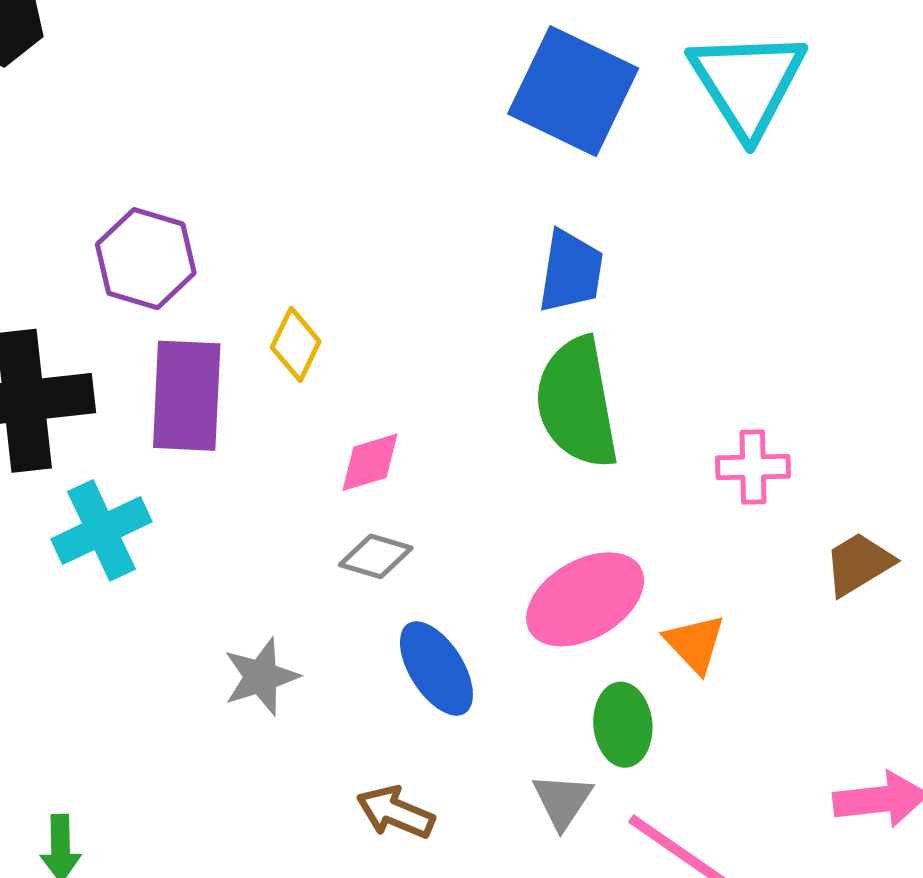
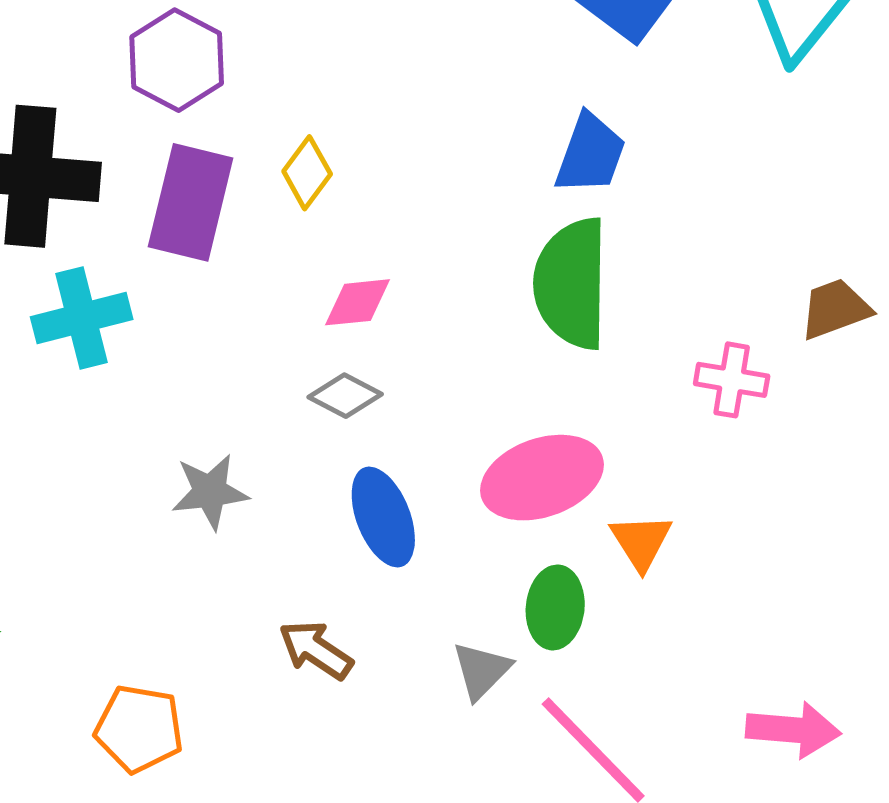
brown trapezoid: (859, 564) -> (835, 309), moved

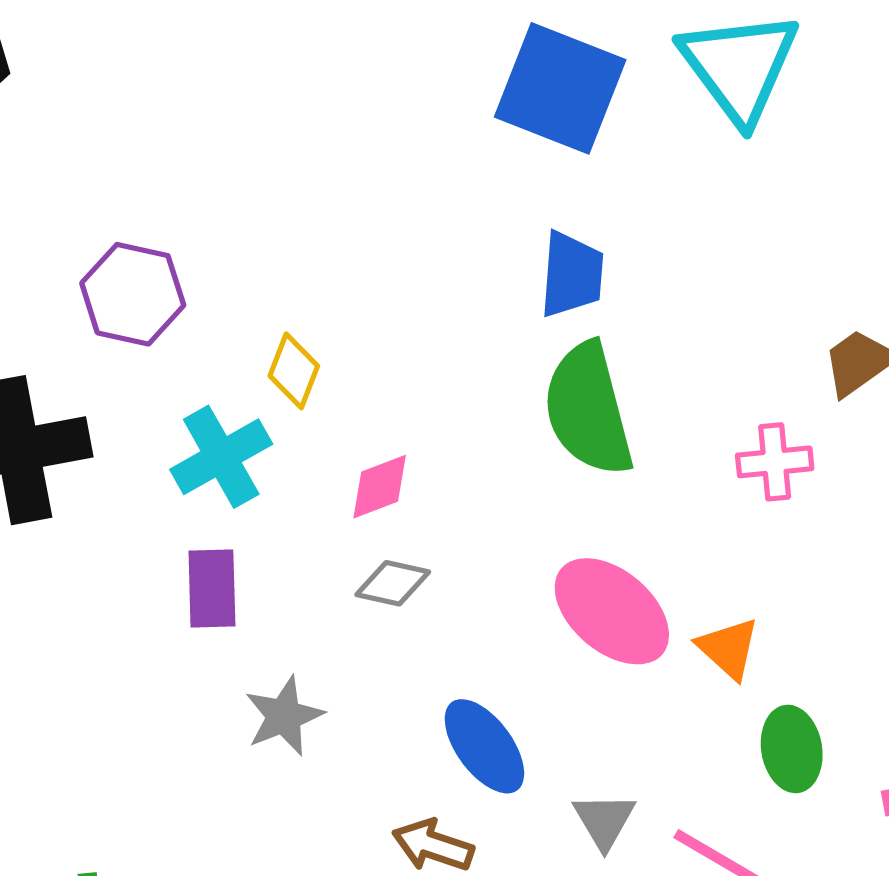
purple rectangle: (191, 202) -> (212, 589), moved, size x0.7
cyan cross: (82, 318) -> (221, 457), moved
pink ellipse: (542, 478) -> (612, 611), turned 75
blue ellipse: (383, 517) -> (484, 746), moved
green ellipse: (555, 607) -> (792, 749), moved

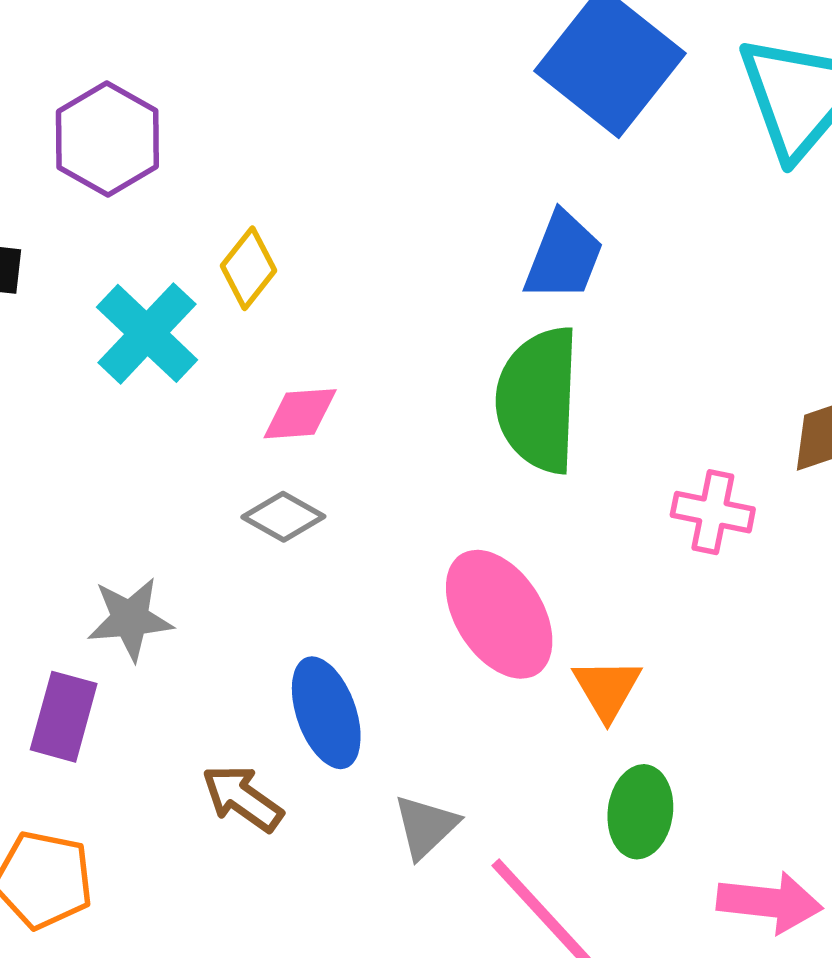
cyan cross: (221, 457) -> (147, 333), turned -34
purple rectangle: (212, 589) -> (64, 717), moved

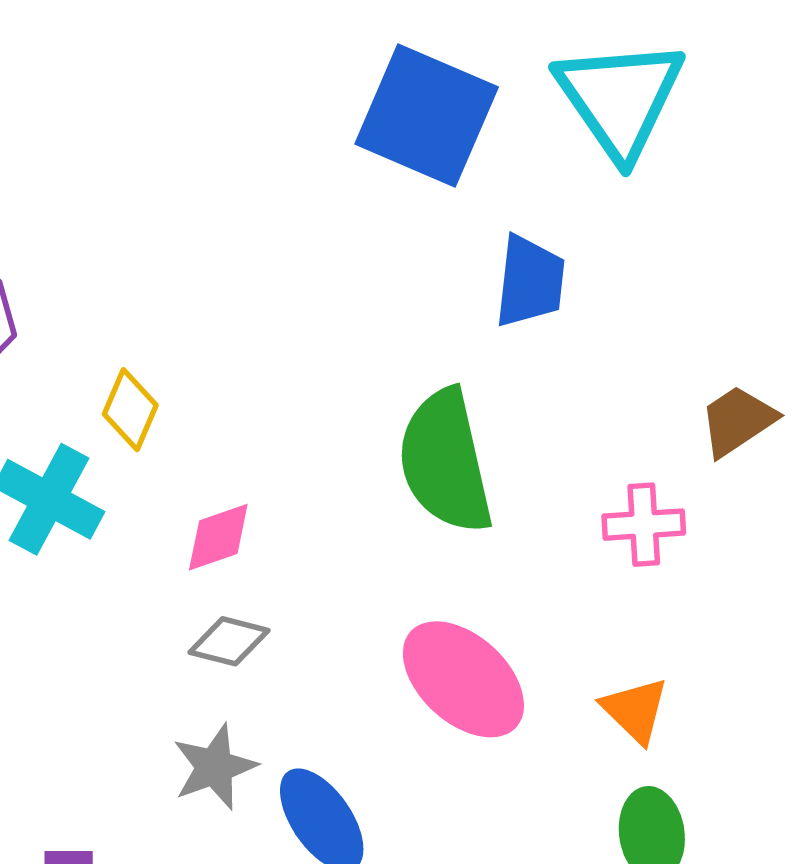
blue trapezoid: (564, 256) -> (530, 281), moved
gray star: (130, 619) -> (215, 767), moved
orange triangle: (607, 689) -> (635, 710), moved

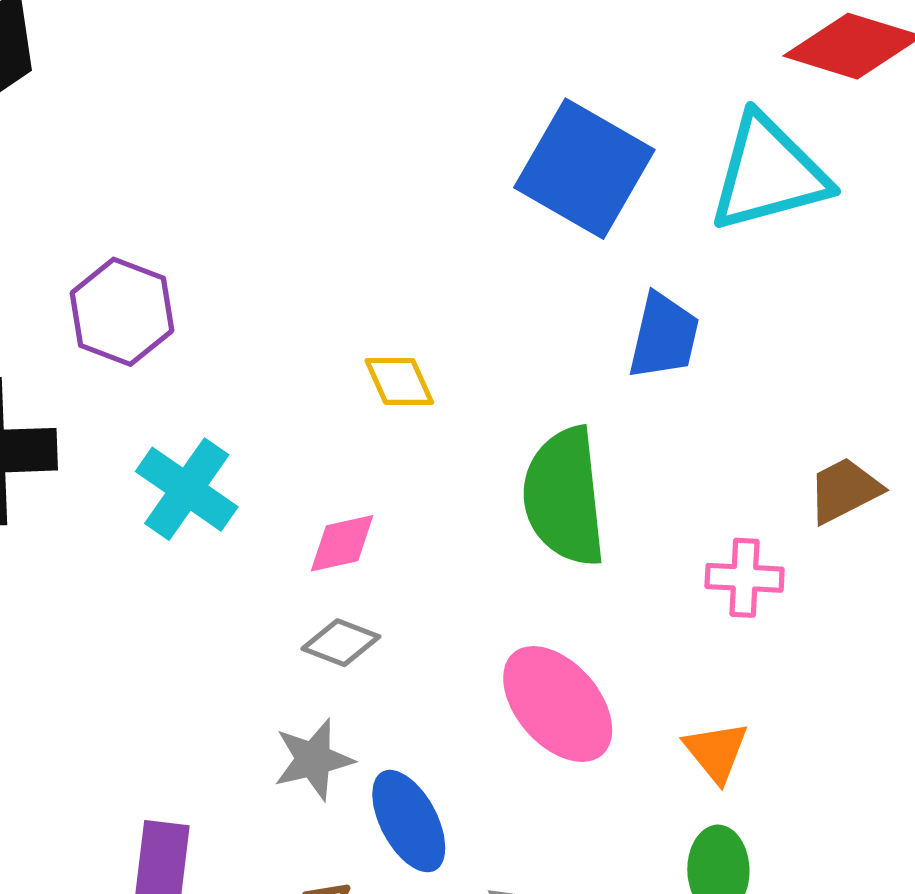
cyan triangle: (620, 98) -> (768, 173), turned 43
yellow diamond: (130, 410) -> (399, 381), moved, turned -54

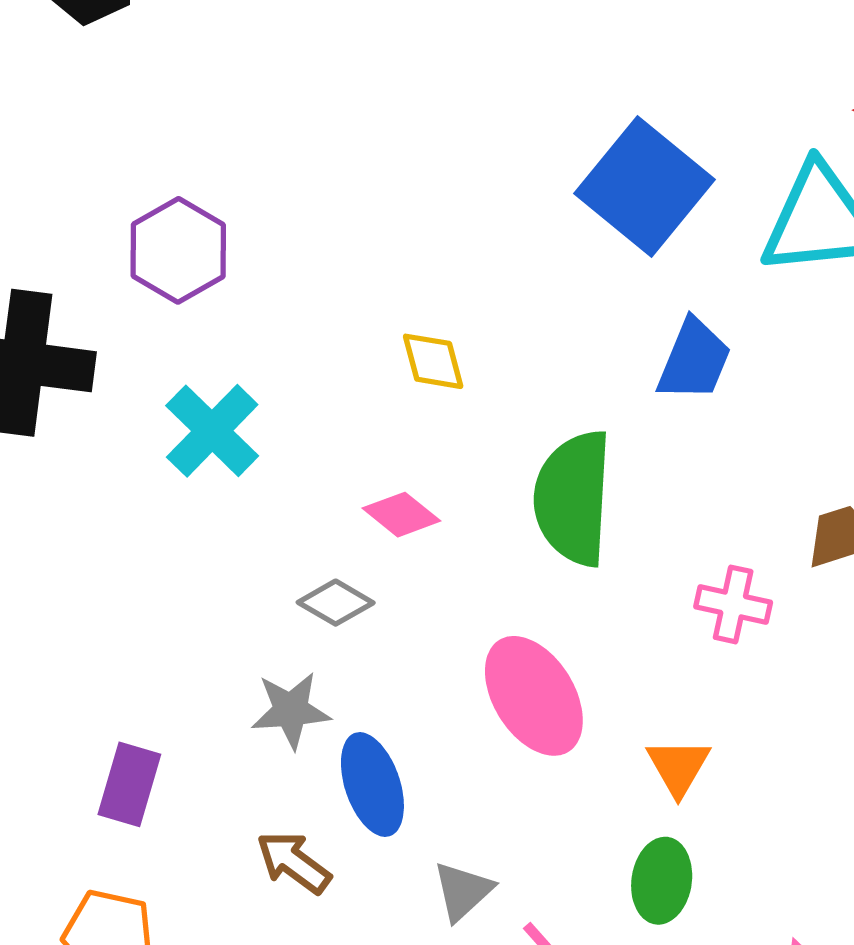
pink diamond: (342, 543) -> (401, 515), moved, turned 42

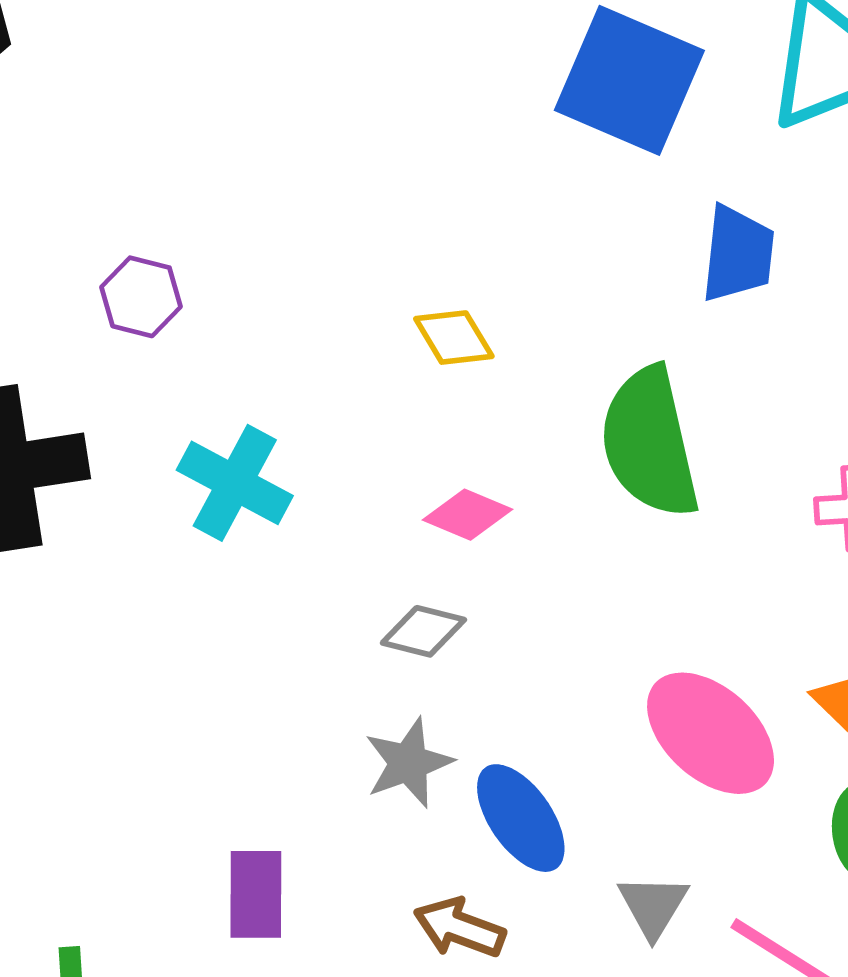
purple hexagon: (178, 250) -> (141, 297), size x0.7
pink ellipse: (534, 696) -> (711, 733), moved

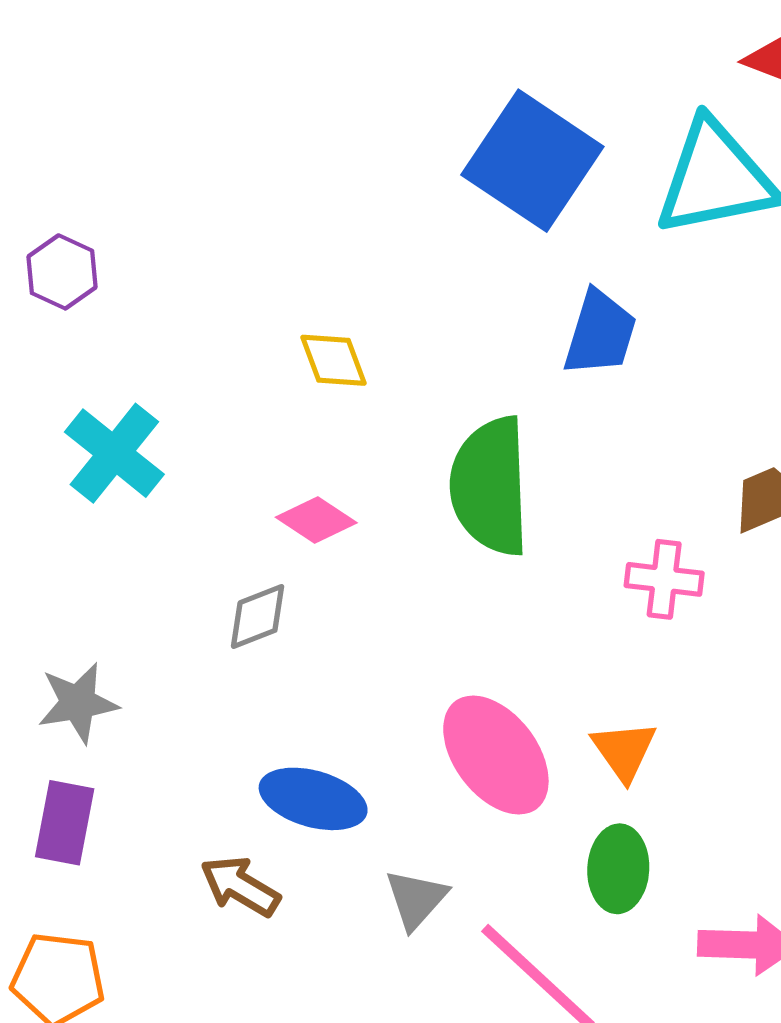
gray diamond: (423, 631) -> (258, 617), turned -46
gray star: (408, 763) -> (78, 703), moved
blue ellipse: (521, 818) -> (313, 799), turned -50

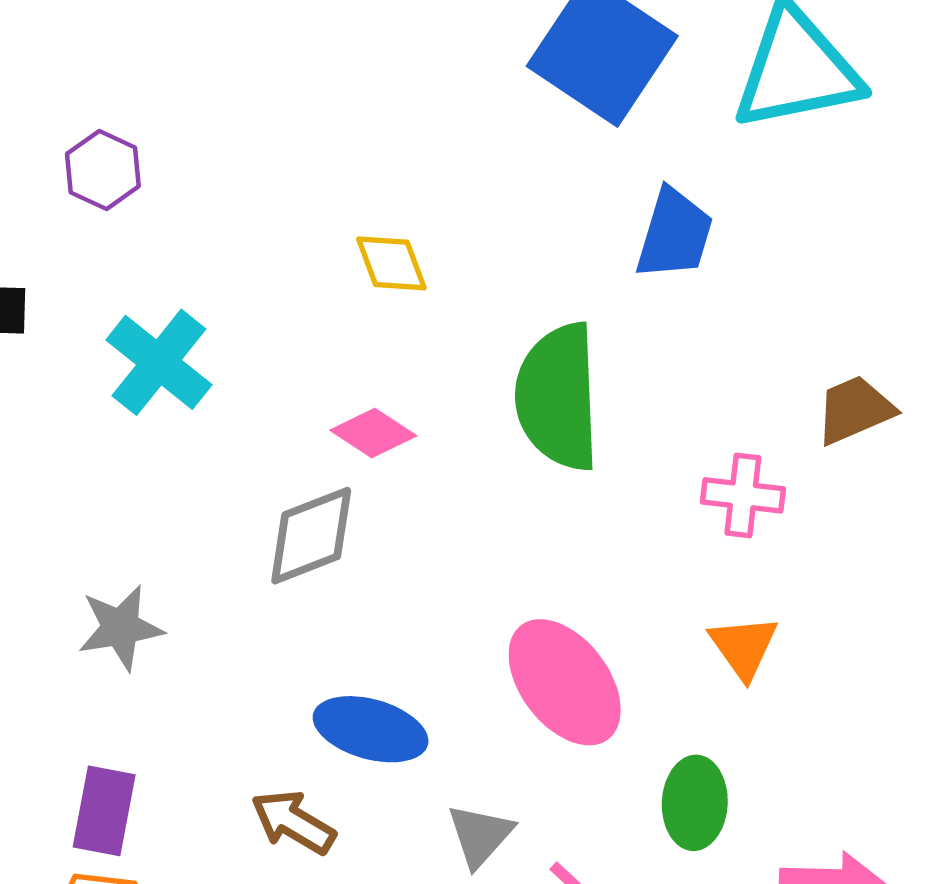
gray diamond: (258, 617) -> (311, 536), size x1.4
orange triangle: (624, 751) -> (744, 647), moved
purple rectangle: (65, 823) -> (104, 811), moved

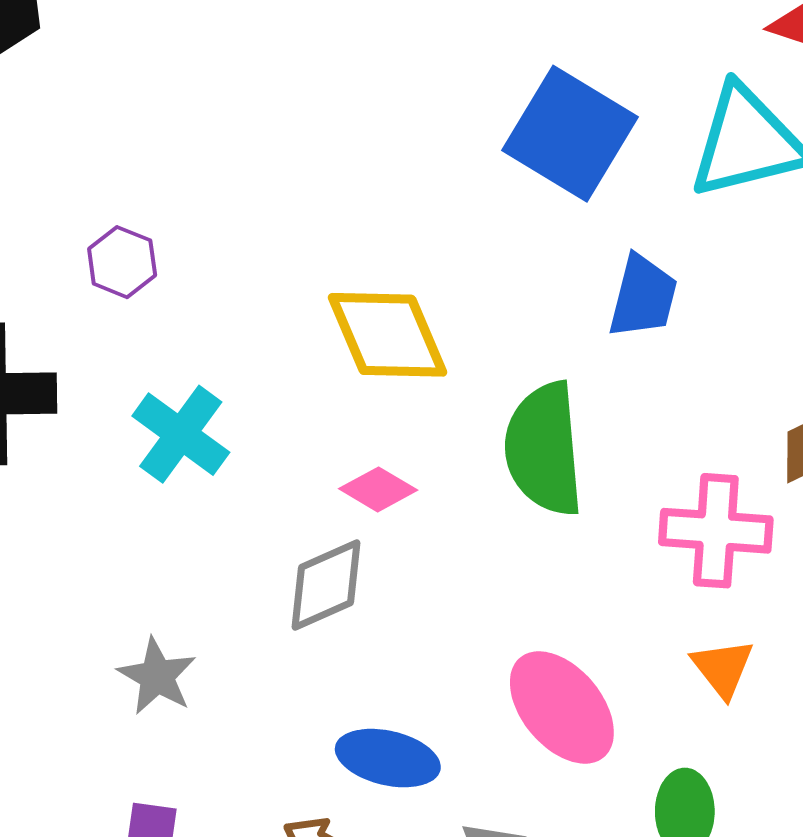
yellow diamond: (391, 263) -> (388, 335), size x1.8
pink cross: (743, 495) -> (716, 531), size x1.5
gray star: (121, 628) -> (157, 676), turned -30

